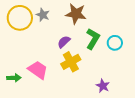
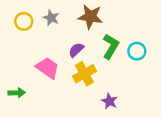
yellow circle: (20, 18) -> (24, 21), size x0.6
pink trapezoid: (38, 70) -> (48, 68), moved
purple star: (103, 86) -> (109, 101), moved

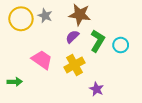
yellow circle: (24, 21) -> (21, 19), size x1.5
purple semicircle: (76, 50) -> (72, 37), moved

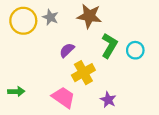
purple semicircle: (72, 37) -> (67, 50), moved
pink trapezoid: (42, 60) -> (63, 97), moved

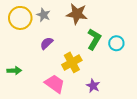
purple semicircle: (67, 50) -> (47, 43), moved
green arrow: (16, 91) -> (14, 71), moved

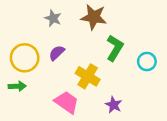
yellow circle: (20, 18) -> (25, 58), moved
cyan circle: (116, 43) -> (147, 62), moved
yellow cross: (72, 62) -> (88, 76), turned -30

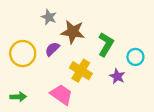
brown star: (94, 17) -> (73, 32), moved
green arrow: (17, 86) -> (18, 97), moved
purple star: (114, 105) -> (117, 76), moved

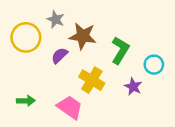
yellow circle: (23, 54) -> (26, 37), moved
green arrow: (18, 97) -> (26, 101), moved

